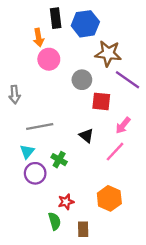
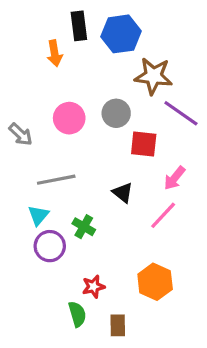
pink circle: (49, 59) -> (69, 118), moved
gray arrow: (15, 95) -> (21, 134), turned -42

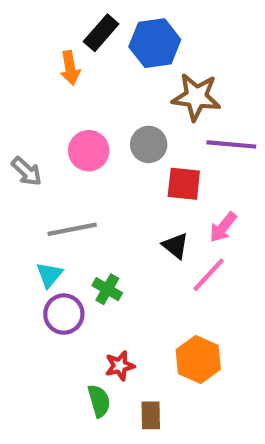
black rectangle: (79, 26) -> (101, 33), turned 48
purple line: (181, 113) -> (231, 144), turned -30
black triangle: (123, 193) -> (176, 246), moved

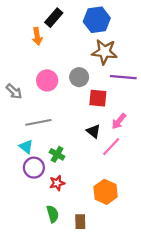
blue hexagon: (155, 43) -> (97, 20), moved
cyan triangle: (49, 275) -> (26, 147), turned -32
red star: (120, 366) -> (57, 183), moved

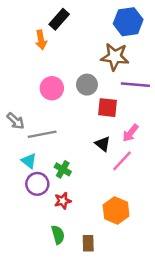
blue hexagon: (97, 20) -> (128, 22), moved
gray arrow: (14, 91) -> (16, 121), moved

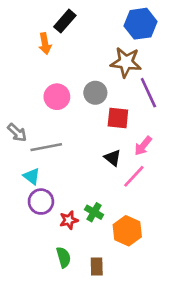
purple line: (135, 85) -> (148, 93), turned 60
green cross: (63, 169) -> (94, 212), moved

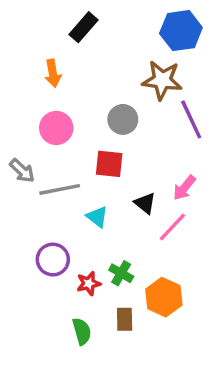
orange arrow: (45, 44) -> (53, 73), moved
pink circle: (57, 97) -> (56, 128), moved
red square: (118, 118) -> (109, 164), moved
cyan triangle: (32, 176) -> (97, 217), moved
brown rectangle: (97, 267) -> (125, 319), moved

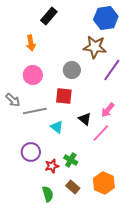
purple line: (191, 119) -> (112, 70), turned 60
orange hexagon: (164, 297) -> (104, 183), moved
brown rectangle: (125, 319) -> (73, 187), turned -48

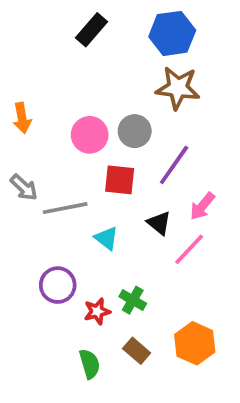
blue hexagon: (106, 18) -> (172, 33), moved
orange arrow: (31, 43) -> (22, 118), moved
purple line: (112, 70) -> (174, 165), moved
pink circle: (33, 75) -> (90, 135), moved

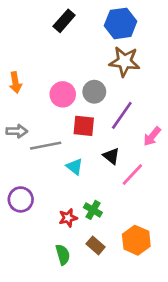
gray arrow: (24, 187) -> (17, 131), turned -42
pink arrow: (202, 206) -> (152, 136), moved
purple circle: (58, 285) -> (21, 199), moved

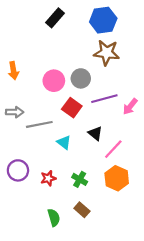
purple line: (122, 115) -> (104, 99), turned 40
red square: (84, 126) -> (72, 108), turned 30
pink arrow: (152, 136) -> (130, 106), moved
red star: (68, 218) -> (48, 178), moved
orange hexagon: (136, 240) -> (117, 178), moved

